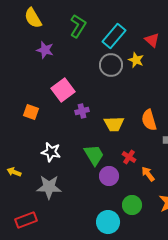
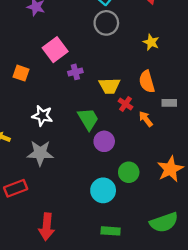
yellow star: (136, 60) -> (151, 42), moved
red cross: (129, 157) -> (125, 104), moved
orange arrow: (148, 174) -> (146, 119), moved

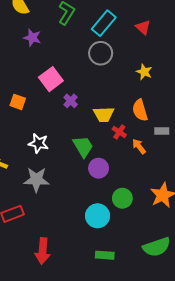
purple cross: (75, 72) -> (71, 101), turned -32

